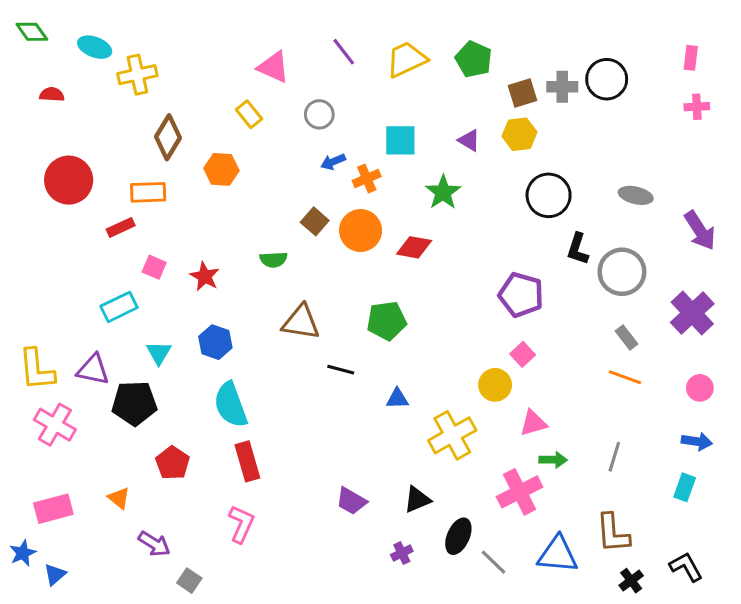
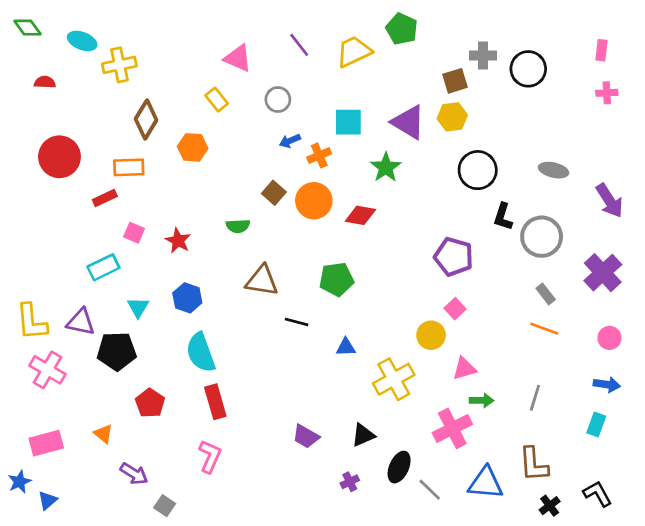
green pentagon: (474, 59) -> (402, 29), moved
gray cross: (562, 87) -> (483, 56), moved
purple triangle: (469, 140) -> (408, 122), size x1.8

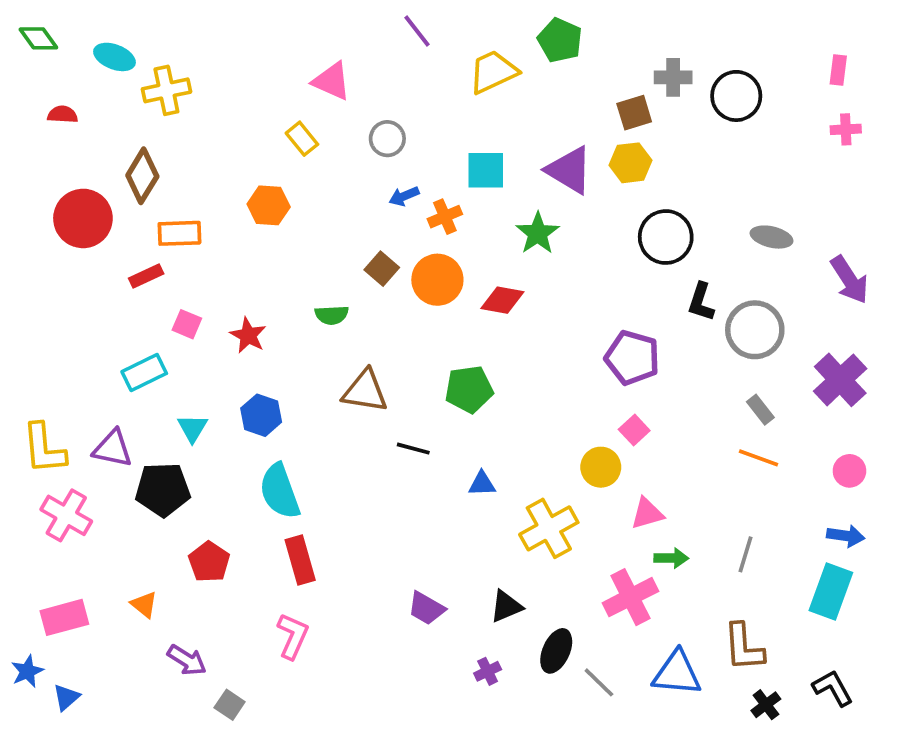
purple line: (299, 45) -> (417, 31), moved
brown diamond: (146, 119) -> (142, 176), moved
cyan rectangle: (596, 424) -> (831, 592), size x1.6

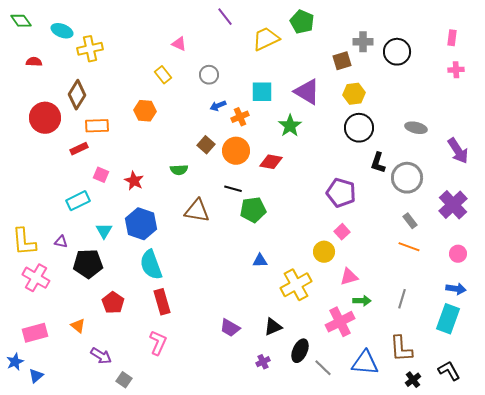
pink triangle: (332, 81) -> (179, 44), size x0.7
yellow hexagon: (630, 163) -> (354, 94), moved
blue hexagon: (261, 415) -> (141, 224), size x1.4
purple triangle: (113, 449) -> (61, 242), size x0.6
black line: (413, 449) -> (233, 189), moved

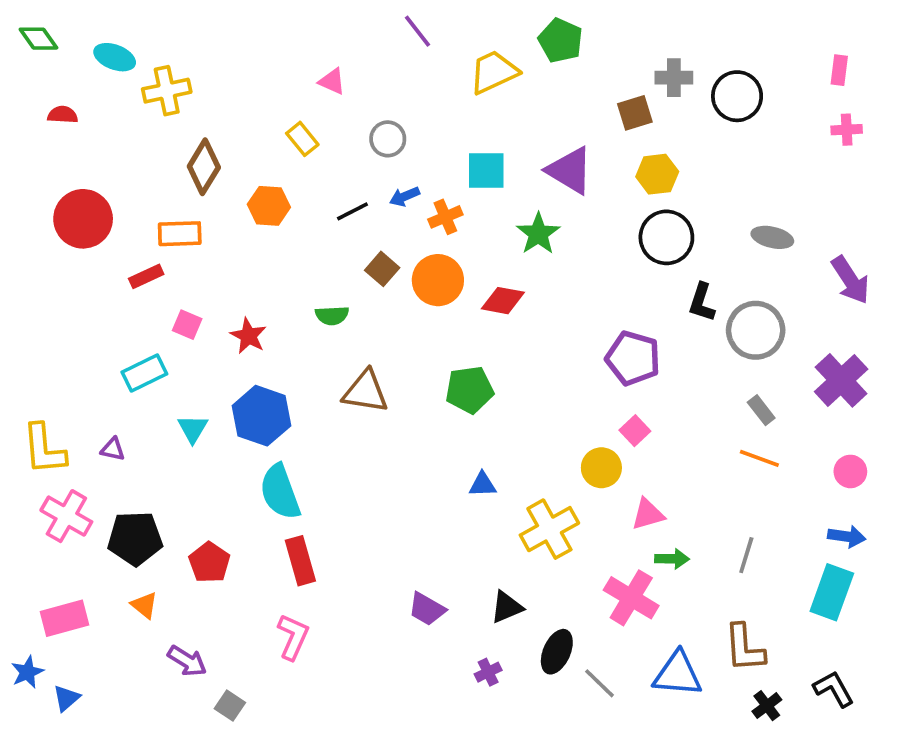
brown diamond: (77, 95) -> (204, 167), moved
black line: (233, 189) -> (352, 211), moved, turned -42
black pentagon: (88, 264) -> (135, 538), moved
pink cross: (340, 322) -> (631, 598), turned -32

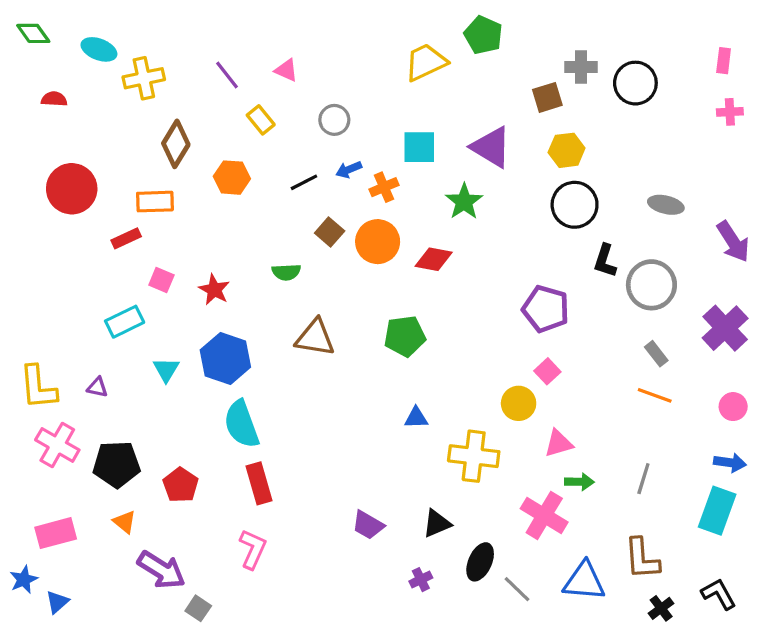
purple line: (417, 31) -> (227, 75), moved
yellow cross: (549, 529) -> (474, 456), turned 36
purple arrow: (187, 661) -> (161, 570), size x1.4

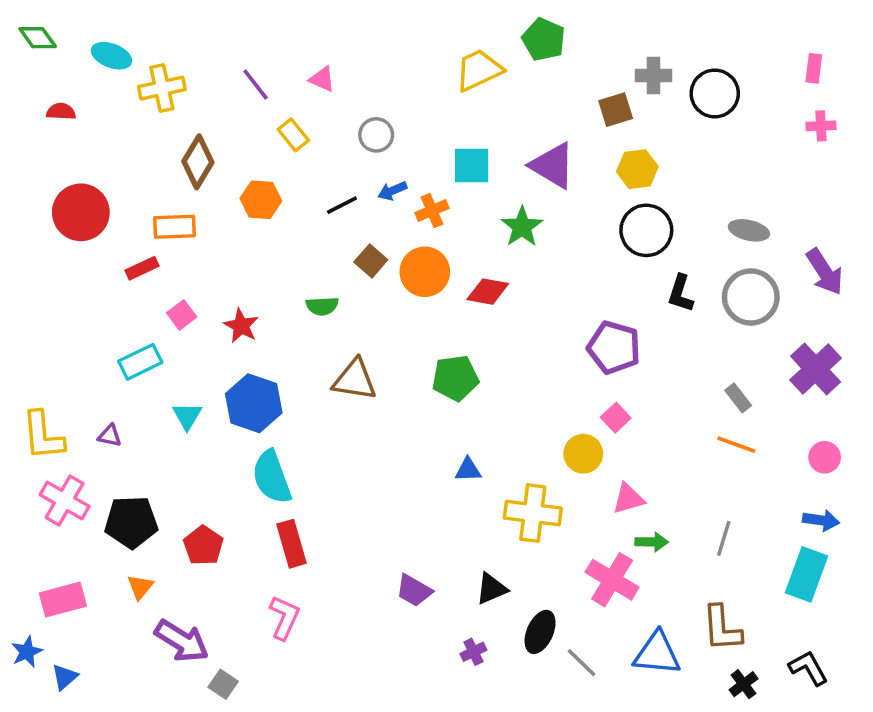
pink square: (161, 280) -> (182, 315), turned 30
gray circle: (651, 285) -> (751, 297), moved
orange triangle: (125, 522) -> (140, 587), turned 30

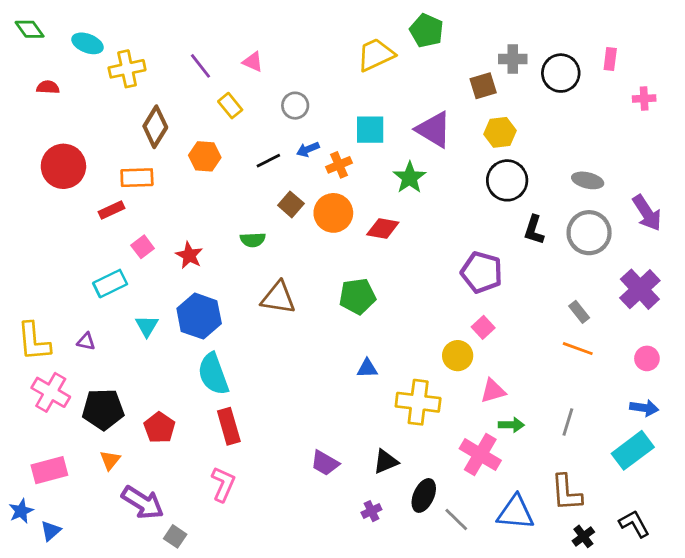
pink rectangle: (814, 68) -> (610, 59), moved
cyan rectangle: (807, 574) -> (633, 450), turned 33

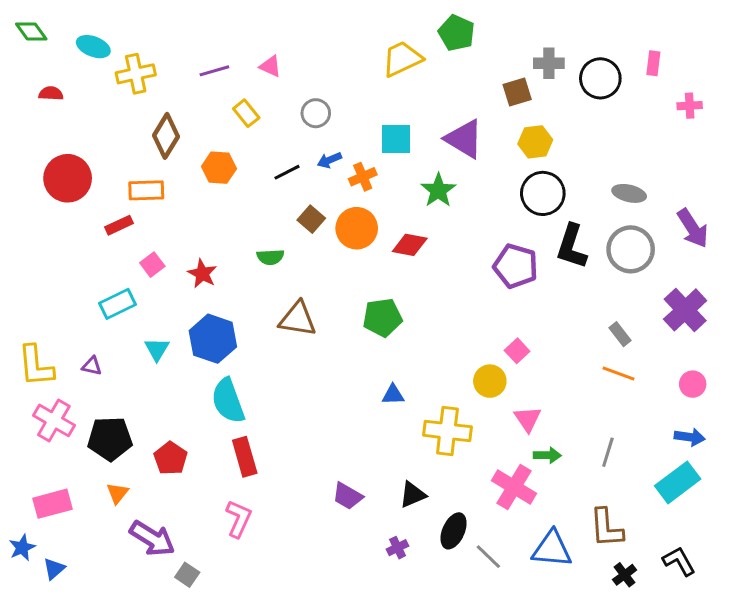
purple line: (201, 66) -> (214, 71), turned -68
black L-shape: (534, 230) -> (572, 246), size x1.4
purple pentagon: (482, 272) -> (516, 266), moved
pink triangle: (493, 391) -> (528, 419), turned -48

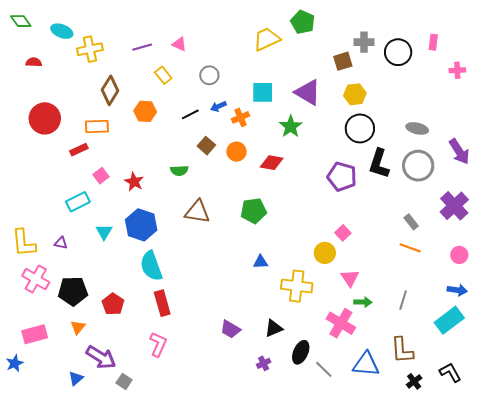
orange circle: (357, 228) -> (236, 152), size x0.7
blue triangle: (54, 569) -> (76, 378), moved

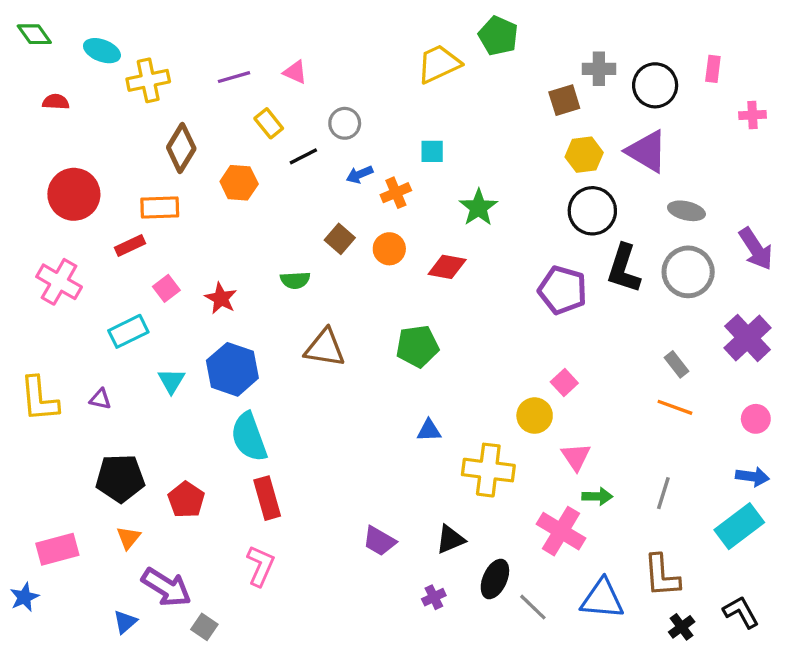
cyan square: (263, 92) -> (432, 151), size x0.7
purple triangle: (308, 92) -> (647, 151), moved
black line: (190, 114) -> (303, 156), moved
pink cross: (36, 279) -> (59, 282), moved

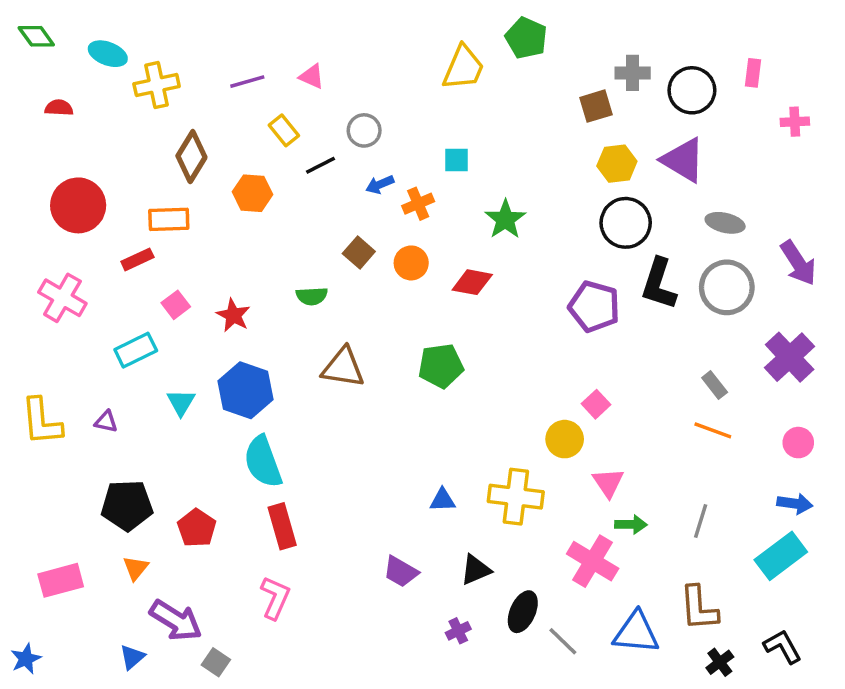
yellow trapezoid: (439, 64) -> (463, 68), turned 138
blue triangle: (429, 430) -> (443, 500), moved
blue star: (24, 597) -> (26, 659), moved

